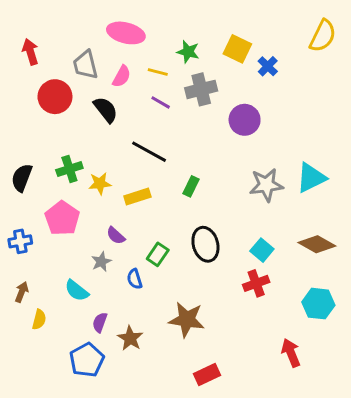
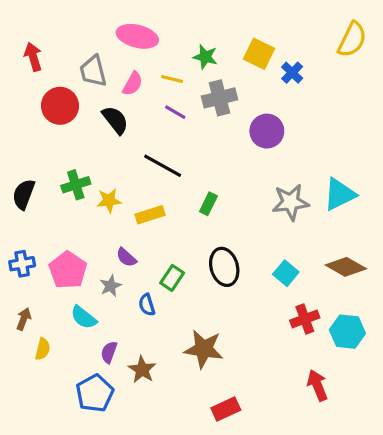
pink pentagon: (62, 218) -> (68, 270), moved
red cross: (256, 283) -> (305, 319), moved

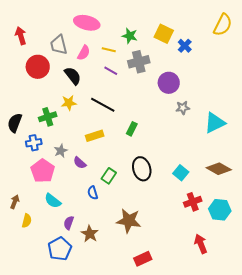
yellow star: (109, 201) -> (69, 103), moved
gray star: (291, 202) -> (183, 108), moved, size x0.6
blue cross: (22, 264) -> (34, 143), moved
gray star: (111, 286) -> (61, 151), moved

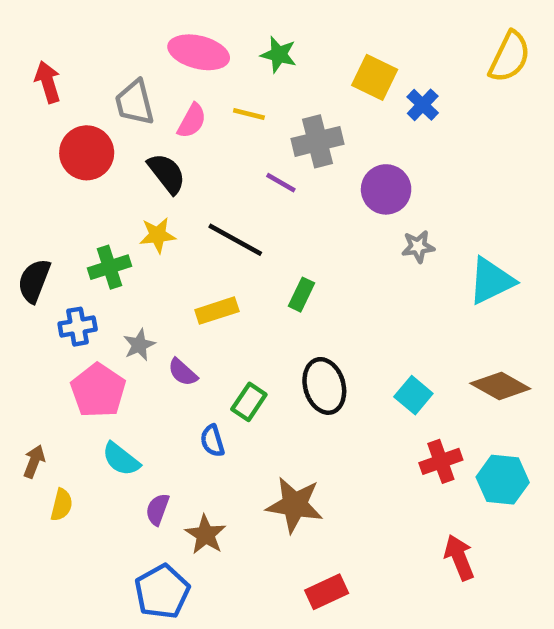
green star: (130, 36) -> (279, 55), moved
purple line: (111, 71) -> (281, 183), moved
blue pentagon: (60, 249) -> (162, 592), moved

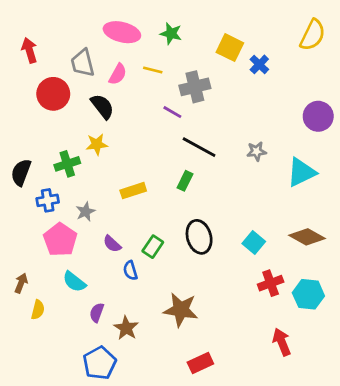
purple circle: (386, 189) -> (318, 116), moved
black line: (235, 240) -> (199, 147), moved
purple semicircle: (183, 372) -> (112, 244), moved

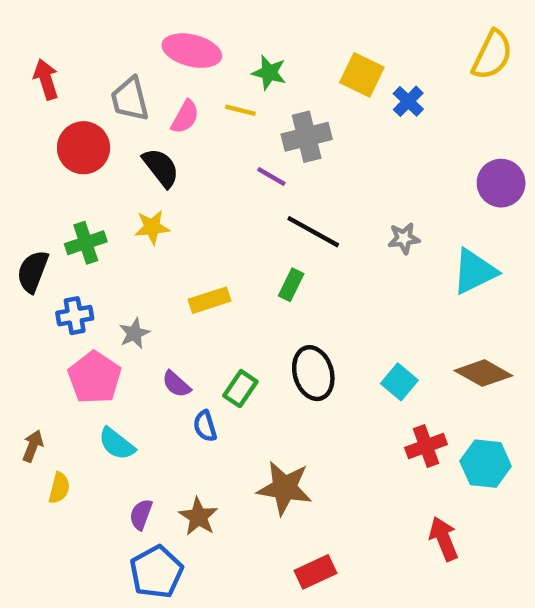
green star: (171, 34) -> (269, 73), moved
green cross: (67, 164) -> (86, 243), moved
purple semicircle: (97, 313) -> (141, 514), moved

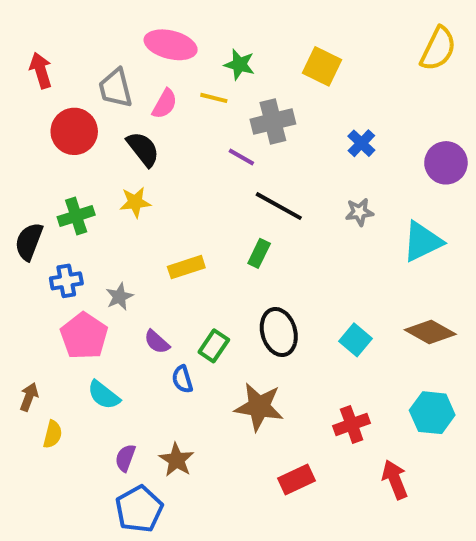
blue cross: (408, 101) -> (361, 143), moved
red cross: (426, 446) -> (352, 424), moved
brown star: (285, 488) -> (259, 407), moved
red rectangle: (315, 572) -> (296, 480), moved

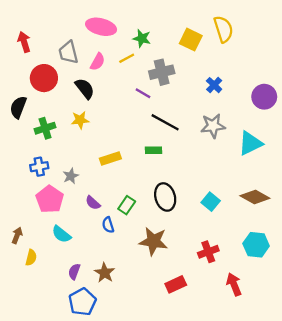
yellow semicircle: (438, 49) -> (223, 29), moved, turned -44
yellow line: (214, 98) -> (127, 58), turned -42
gray star: (359, 212) -> (213, 126), size x1.5
black semicircle: (29, 242) -> (18, 107), moved
green rectangle: (259, 253) -> (153, 150), turned 63

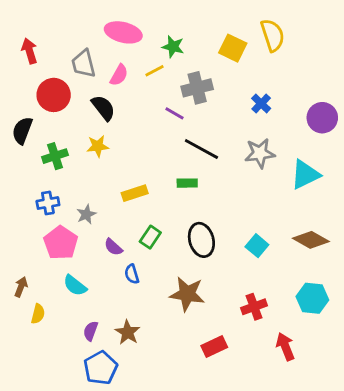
green rectangle: (127, 205) -> (150, 237), moved

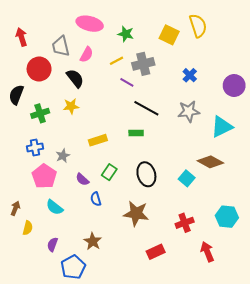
yellow line: (155, 71) -> (116, 61), moved
brown diamond: (311, 240) -> (210, 162), moved
purple semicircle: (91, 331) -> (52, 244), moved

